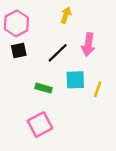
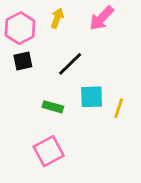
yellow arrow: (66, 15) -> (57, 18), moved
pink arrow: (88, 45) -> (102, 18), moved, turned 35

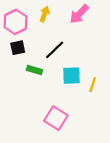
green rectangle: (53, 107) -> (35, 70), moved
pink square: (49, 151) -> (56, 118), moved, turned -30

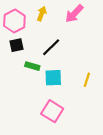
cyan square: (71, 76) -> (53, 78), moved

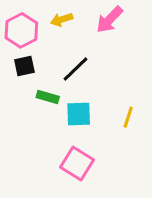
yellow arrow: (42, 14) -> (62, 20), turned -128

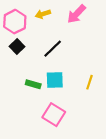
black square: (24, 66) -> (17, 46), turned -32
green rectangle: (48, 97) -> (33, 84), moved

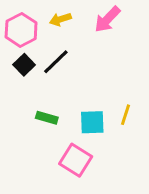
black line: (53, 49) -> (56, 62), moved
cyan square: (55, 80) -> (92, 122), moved

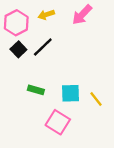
yellow line: (126, 115) -> (96, 99), moved, turned -56

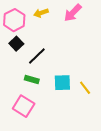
black line: (43, 47) -> (37, 56), moved
pink square: (58, 122) -> (24, 106), moved

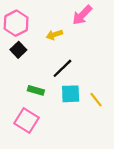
yellow arrow: (41, 13) -> (54, 35), moved
black line: (37, 56) -> (62, 68), moved

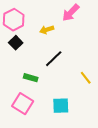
cyan square: (71, 94) -> (61, 106), moved
yellow line: (96, 100) -> (86, 78), moved

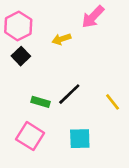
black line: (54, 59) -> (69, 94), moved

